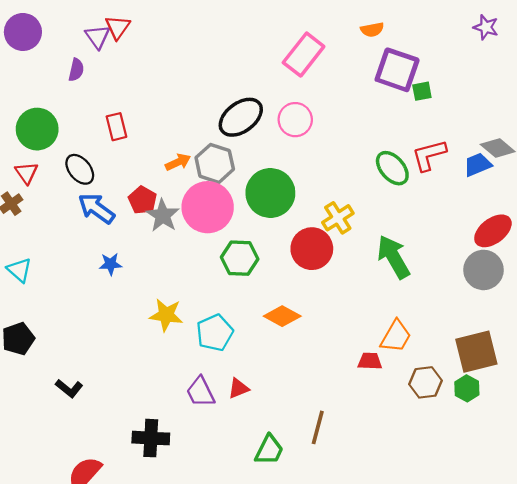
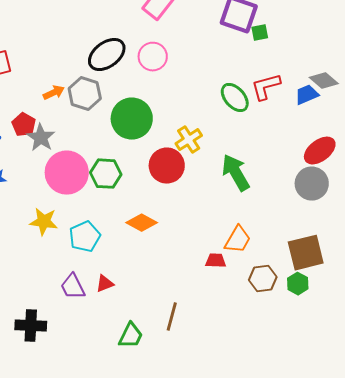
pink circle: (208, 207) -> (67, 173), moved

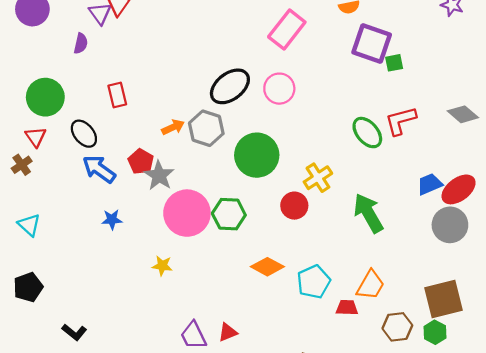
blue trapezoid: (307, 95) -> (430, 184), moved
red circle: (167, 166) -> (294, 206), size x0.7
yellow star: (44, 222) -> (162, 266), size x0.7
cyan pentagon: (85, 237) -> (314, 282), moved

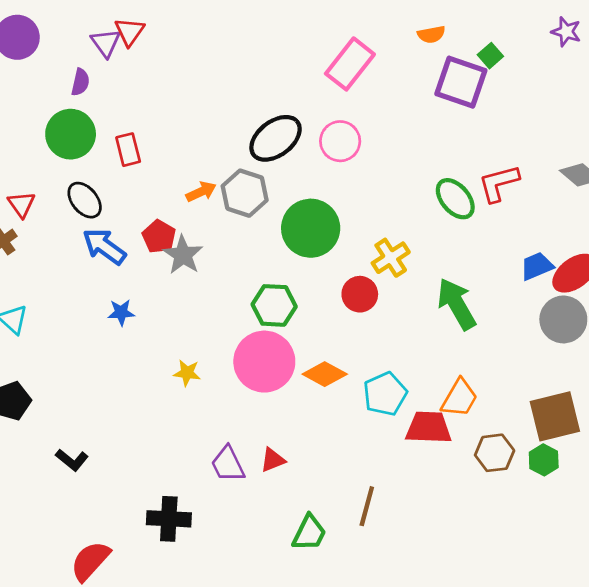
green square: (394, 63) -> (490, 56), moved, turned -30
green circle: (45, 97) -> (71, 134), moved
pink circle: (187, 213) -> (264, 362), moved
red trapezoid: (347, 308) -> (429, 428), size x1.6

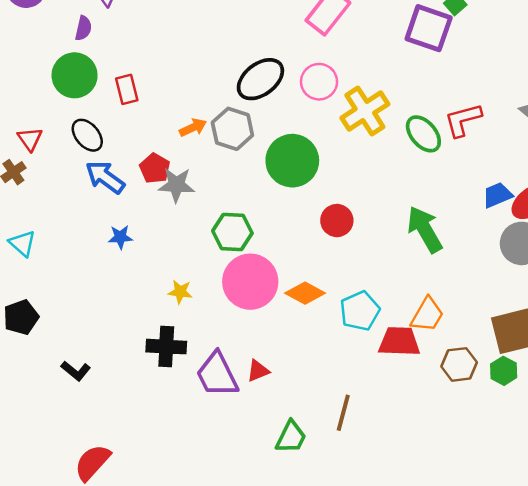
gray star: (183, 255) -> (176, 185), turned -30
yellow cross: (391, 258) -> (365, 111), moved, size x1.4
green hexagon: (274, 305) -> (232, 232), moved
purple trapezoid: (228, 464) -> (217, 375), size x1.4
black cross: (169, 519) -> (166, 347), moved

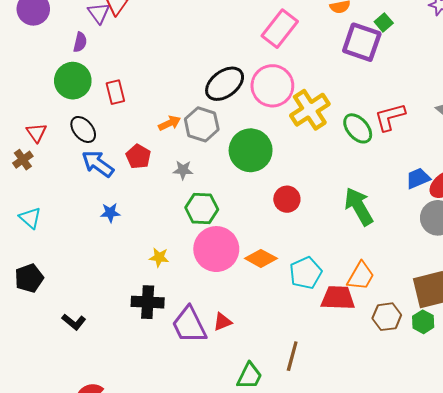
pink circle: (319, 82) -> (272, 86), size x1.4
gray star: (176, 185) -> (183, 170), moved, size x0.7

